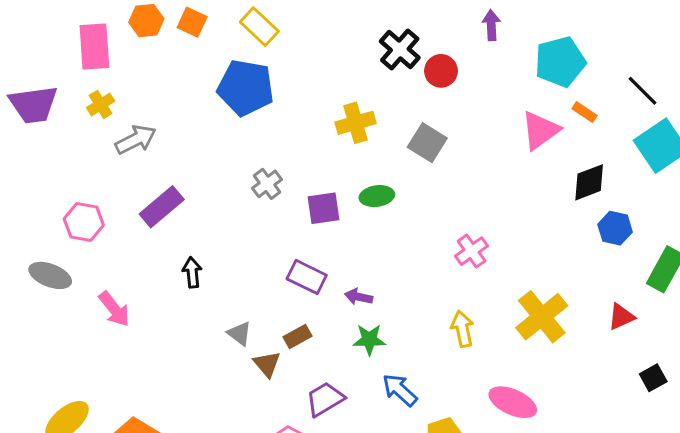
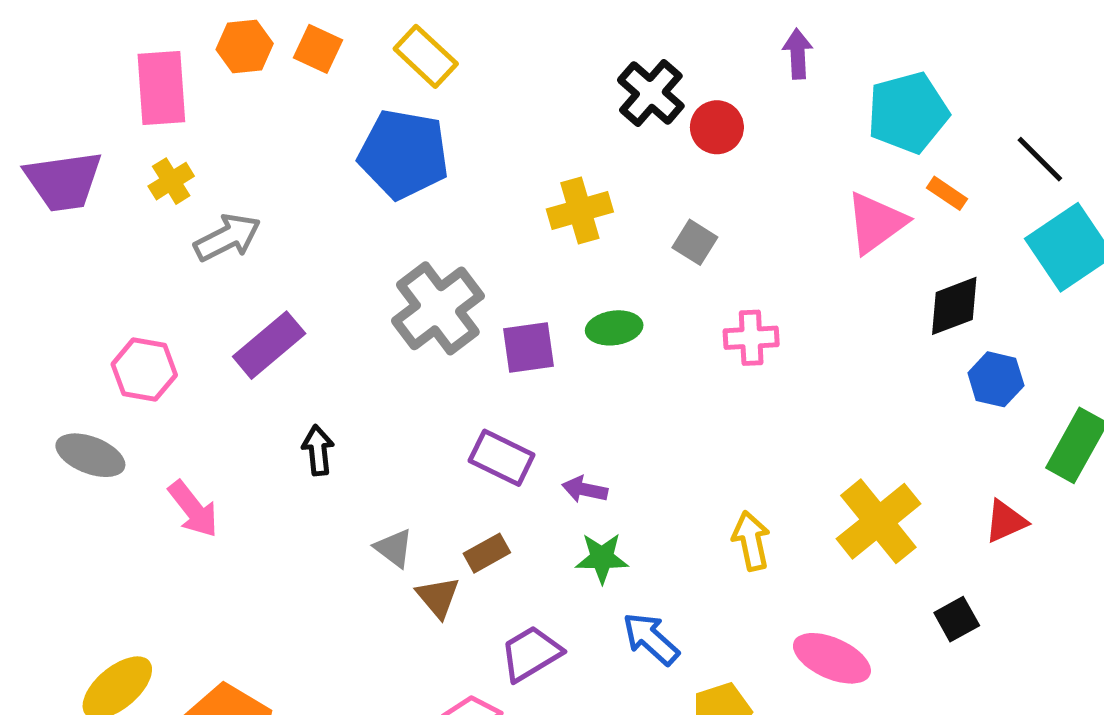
gray square: (427, 143) -> (695, 242), size x0.7
gray cross: (267, 184) -> (438, 308), size x1.8
pink cross: (472, 251) -> (751, 338), moved, turned 32
black square: (653, 378) -> (957, 619), moved

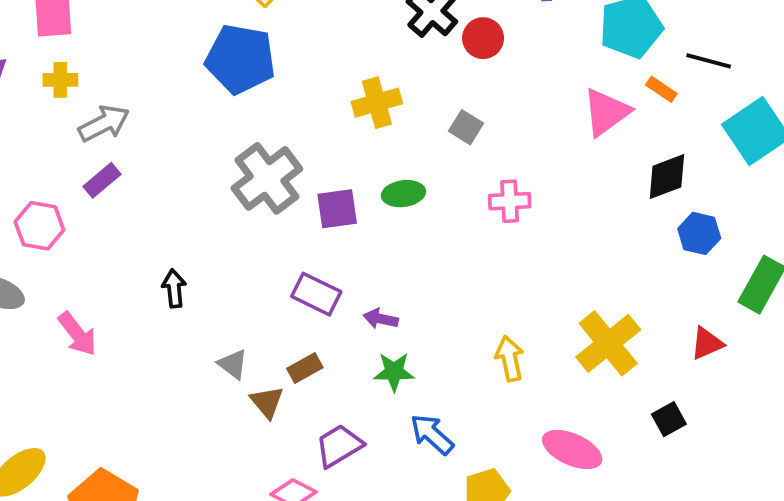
black line: (1040, 159) -> (709, 61), moved, turned -30
yellow cross: (171, 181) -> (60, 80), turned 32
purple rectangle: (269, 345) -> (102, 180), moved, size x0.7

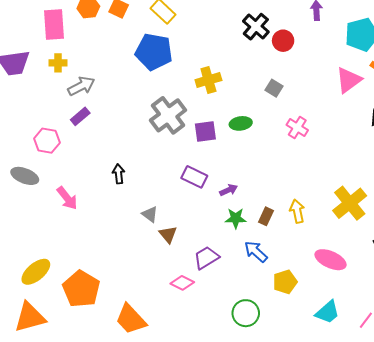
yellow cross: (377, 103) -> (208, 80), moved
pink cross: (510, 201) -> (297, 127), turned 35
purple arrow: (381, 319) -> (229, 190), turned 144
brown rectangle: (305, 368) -> (266, 216), moved, turned -36

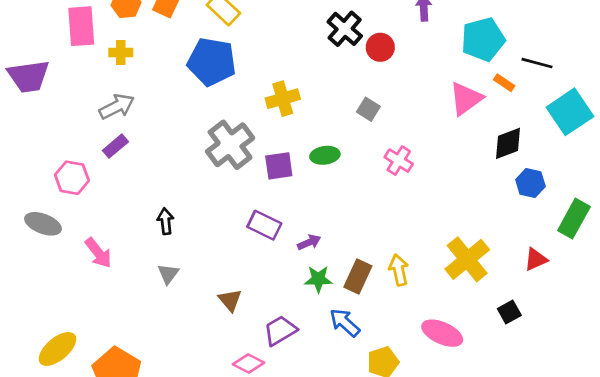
yellow cross: (58, 63) -> (121, 53), moved
gray triangle: (150, 214) -> (168, 274), moved, turned 30
brown rectangle: (266, 216) -> (358, 276), size x1.4

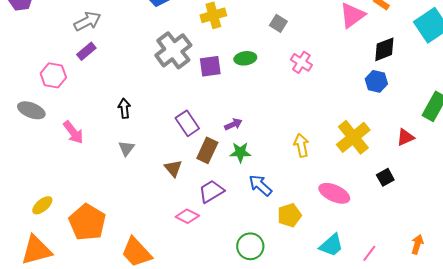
blue hexagon: (530, 183) -> (376, 81), moved
purple rectangle: (264, 225) -> (187, 123), moved, turned 30
brown rectangle: (358, 276) -> (207, 150), moved
yellow ellipse: (57, 349) -> (42, 205), size x0.7

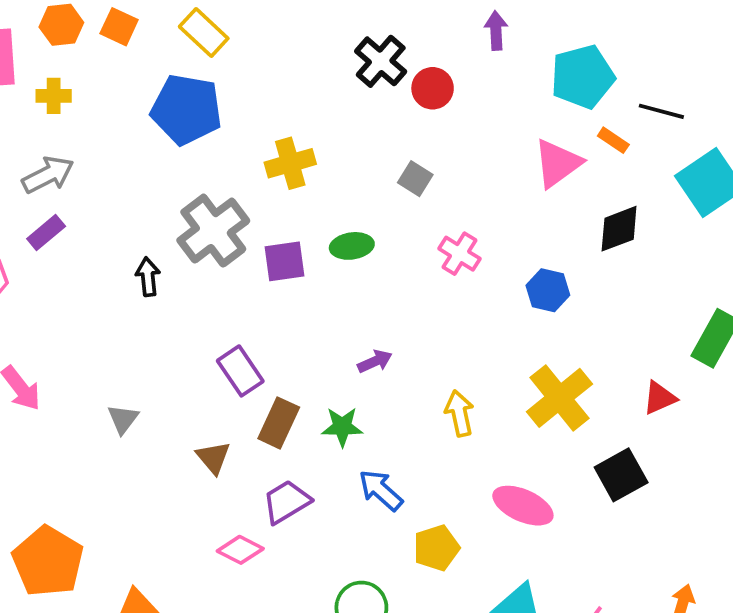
blue hexagon: (376, 81) -> (548, 290), moved
black arrow: (124, 108) -> (148, 277), moved
purple arrow: (233, 124) -> (375, 361), moved
black square: (385, 177) -> (621, 475), size x1.5

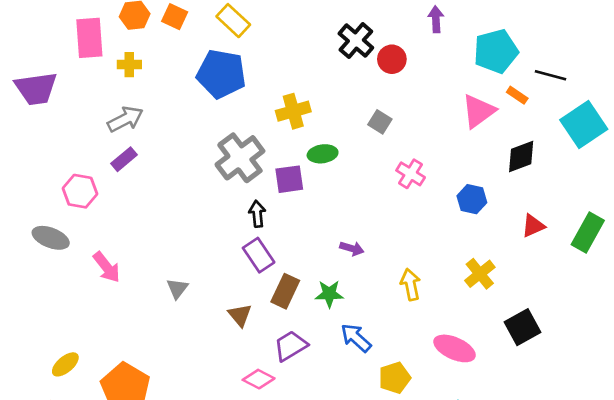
green ellipse: (352, 246) -> (323, 154), moved
black arrow: (148, 277) -> (257, 214), moved
purple arrow: (375, 361) -> (352, 248), turned 40
yellow cross: (559, 398) -> (480, 274), size x0.7
red triangle: (659, 398) -> (533, 226), moved

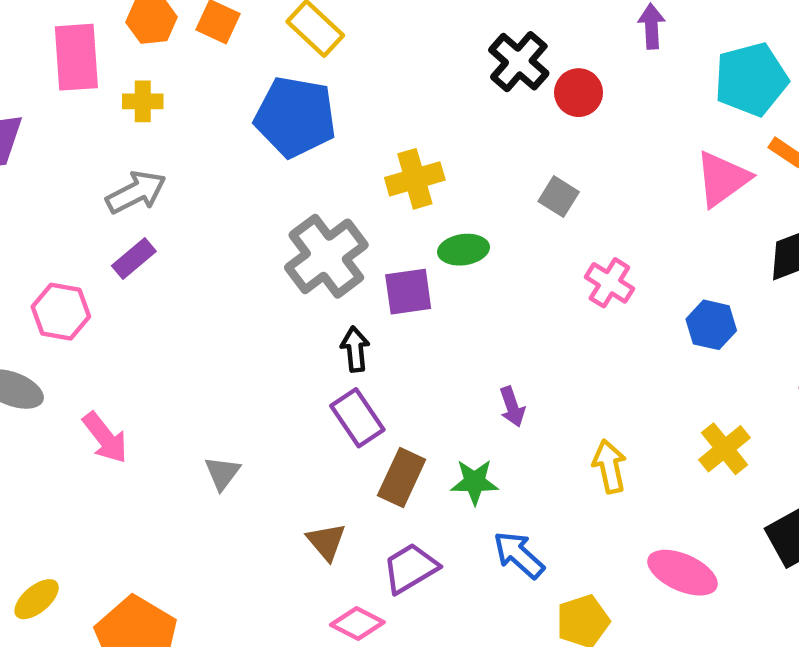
purple arrow: (352, 248) -> (512, 407), turned 55
brown triangle: (240, 315) -> (326, 542), moved

